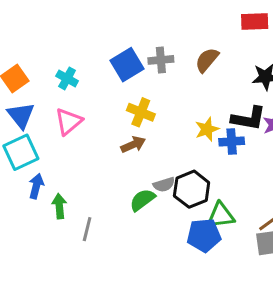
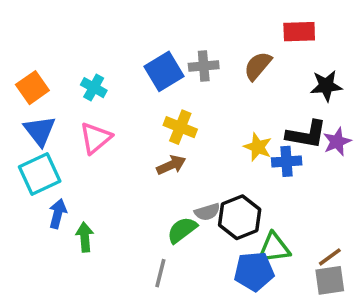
red rectangle: (255, 22) -> (299, 32), moved
yellow star: (207, 129) -> (258, 147), turned -30
gray line: (87, 229) -> (160, 273), moved

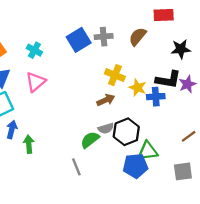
yellow cross: (180, 127) -> (115, 75), moved
brown arrow: (171, 165) -> (106, 100), moved
brown line: (330, 257) -> (189, 136), moved
gray line: (160, 273) -> (76, 167), turned -36

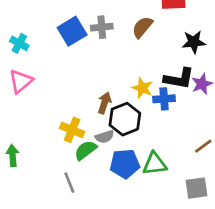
yellow cross: (115, 75) -> (72, 130), moved
brown arrow: (106, 100) -> (105, 103), turned -48
black hexagon: (126, 132) -> (125, 119), moved
blue pentagon: (135, 166) -> (125, 164), moved

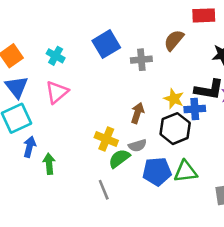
gray cross: (102, 27) -> (141, 60), moved
black hexagon: (125, 119) -> (175, 129), moved

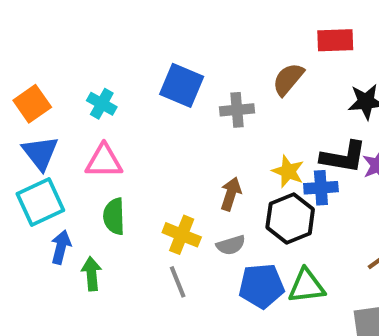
blue square: (106, 44) -> (182, 85), turned -36
pink triangle: (57, 92) -> (104, 161), turned 40
green semicircle: (119, 158) -> (114, 216), moved, turned -55
gray line: (104, 190) -> (178, 282), moved

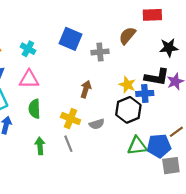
brown arrow: (231, 194) -> (86, 89), moved
green arrow: (92, 274) -> (40, 146), moved
blue pentagon: (262, 286) -> (159, 146), moved

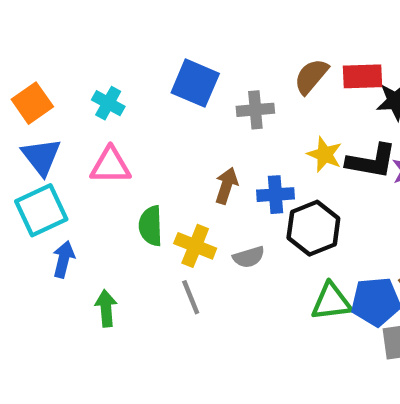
red rectangle: (152, 15) -> (362, 76), moved
yellow star: (127, 85) -> (325, 154), moved
blue cross: (145, 93) -> (276, 195), moved
green semicircle: (34, 109) -> (151, 226), moved
green arrow: (40, 146) -> (106, 308), moved

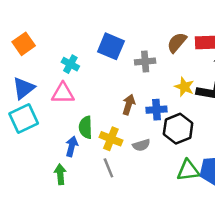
orange square: (32, 103) -> (24, 44), moved
cyan cross: (108, 103) -> (70, 64), moved
blue triangle: (41, 157) -> (24, 88), turned 30
blue arrow: (64, 259) -> (72, 146), moved

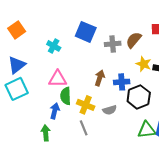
brown semicircle: (177, 43) -> (134, 40), moved
pink triangle: (63, 93) -> (58, 79), moved

